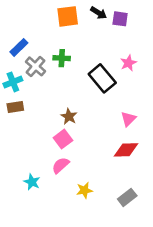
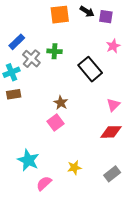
pink star: (128, 63) -> (113, 46), moved
pink semicircle: (61, 165) -> (44, 183), moved
cyan star: (32, 182) -> (28, 160), size x1.5

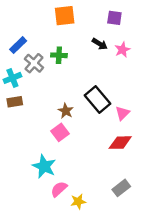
black arrow: (87, 11) -> (100, 44), moved
black rectangle: (90, 69) -> (97, 99), moved
cyan star: (28, 160) -> (44, 166), moved
yellow star: (74, 168) -> (78, 202), moved
pink semicircle: (44, 183) -> (59, 189), moved

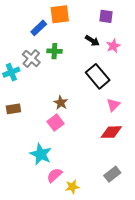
blue rectangle: (18, 45) -> (39, 28), moved
black rectangle: (97, 99) -> (98, 76), moved
brown rectangle: (15, 102) -> (13, 109), moved

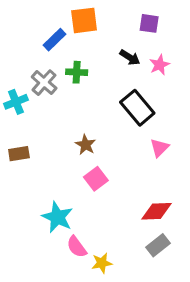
pink square: (56, 123) -> (96, 179), moved
red diamond: (111, 132) -> (157, 211), moved
pink semicircle: (54, 175) -> (77, 247), turned -84

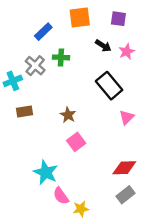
orange square: (84, 20) -> (80, 18), moved
brown rectangle: (19, 154) -> (25, 111), moved

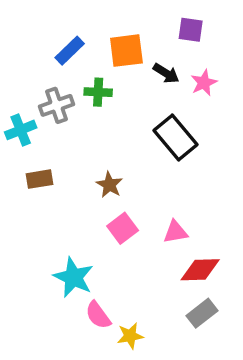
orange square: (80, 18) -> (126, 51), moved
gray cross: (35, 66) -> (56, 105), turned 30
pink triangle: (127, 117) -> (176, 232), moved, turned 35

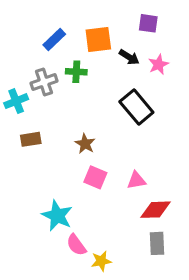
pink square: (123, 228) -> (95, 177), turned -30
gray rectangle: (202, 313) -> (157, 243), turned -55

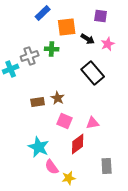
blue rectangle: (54, 39) -> (43, 13), moved
brown rectangle: (31, 139) -> (38, 102), moved
red diamond: (156, 210) -> (78, 144), moved, turned -35

